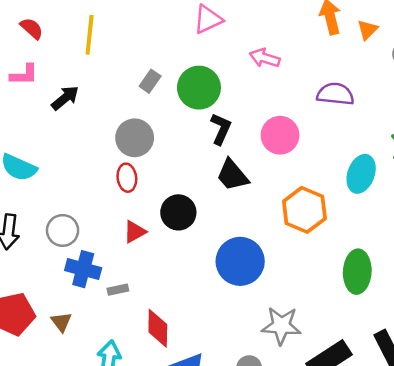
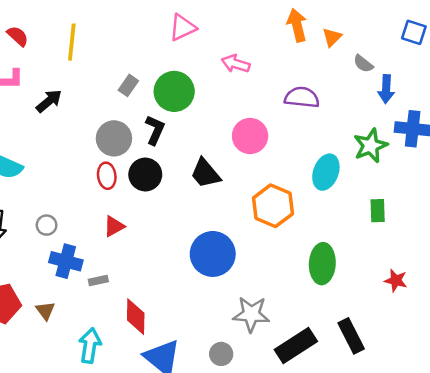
black L-shape: (221, 129) -> (155, 130), moved
black circle: (178, 212) -> (145, 175), moved
gray circle: (63, 230) -> (47, 225), size x0.7

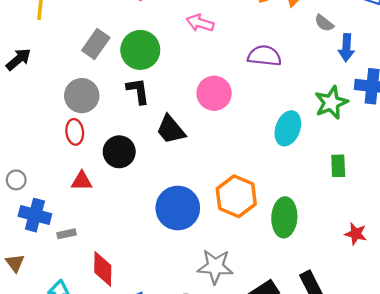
gray rectangle: (128, 85) -> (96, 44), size x1.4
black L-shape: (155, 130) -> (138, 91), moved, turned -32
black circle: (145, 175) -> (119, 152), moved
orange hexagon: (273, 206) -> (236, 196), moved
red triangle: (114, 226) -> (82, 181), turned 30

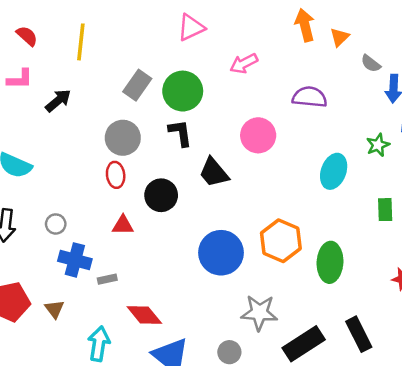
pink arrow: (200, 23) -> (244, 63), turned -44
green star: (331, 103) -> (378, 145), size x0.7
red diamond: (103, 269) -> (144, 315), turned -40

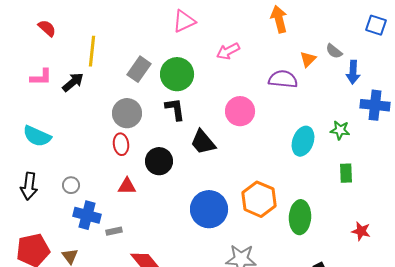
orange triangle: (340, 37) -> (308, 59), moved
yellow line: (81, 42) -> (92, 51), moved
pink L-shape: (20, 79) -> (41, 77), moved
green star: (378, 145) -> (340, 130), moved, turned 30

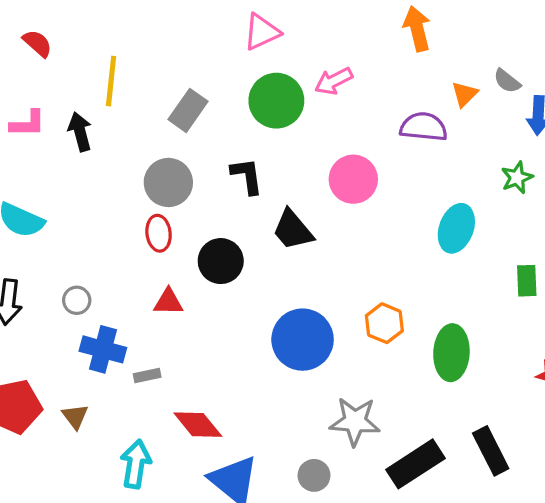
green circle: (177, 74) -> (276, 101), moved
black arrow: (73, 82) -> (80, 132), turned -65
green star: (340, 130) -> (517, 178), moved, turned -30
orange hexagon: (259, 199) -> (384, 323), size x0.7

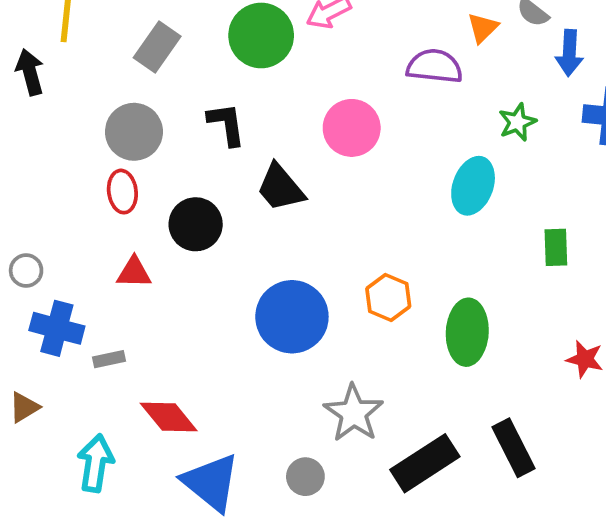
green star: (517, 178) -> (517, 122), moved
brown triangle: (75, 416) -> (24, 407), turned 36
gray star: (355, 421) -> (354, 413), turned 30

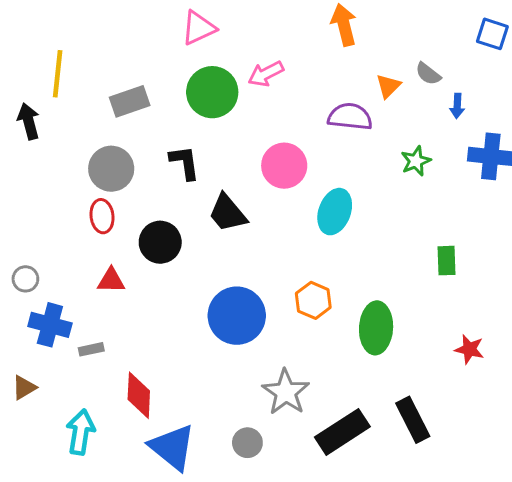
gray rectangle: (157, 47) -> (130, 101), turned 36
blue arrow: (569, 53) -> (457, 106), size x0.7
cyan ellipse: (473, 186) -> (335, 212), moved
red diamond: (169, 417) -> (139, 395), turned 42

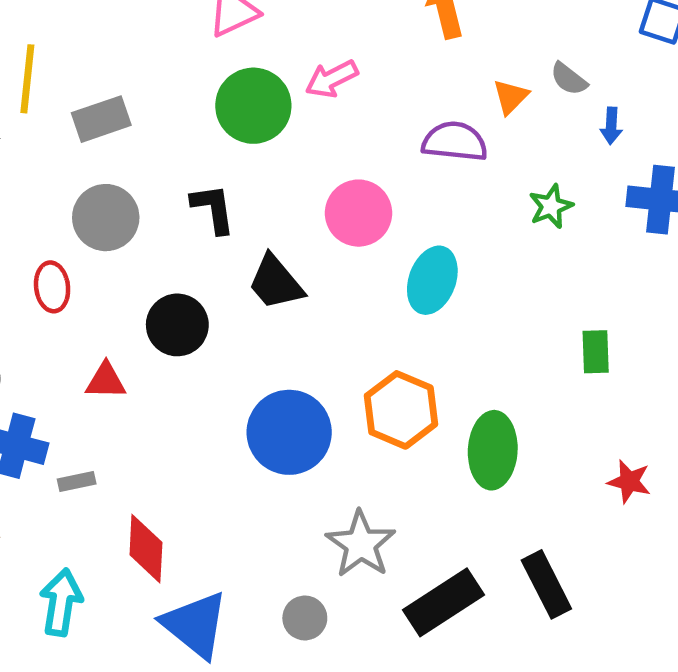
gray rectangle: (130, 101) -> (101, 119), moved
red ellipse: (102, 216) -> (52, 287), moved
orange hexagon: (313, 300) -> (401, 410), size x1.4

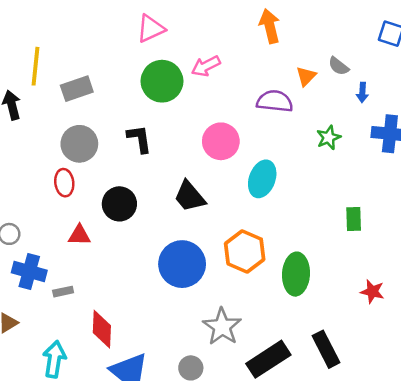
black trapezoid: (276, 282) -> (190, 196), moved
red ellipse: (52, 287) -> (64, 183), moved

